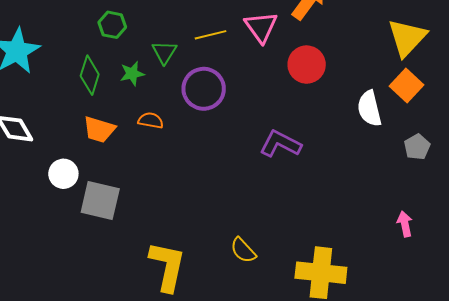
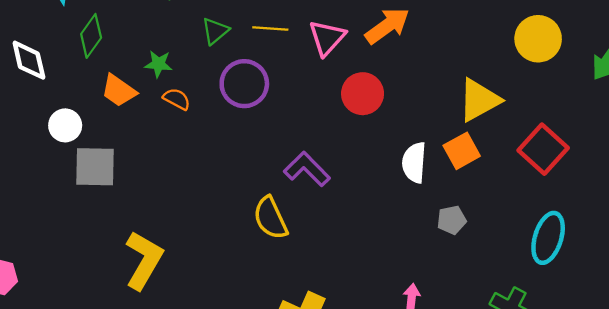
green star: (132, 74) -> (158, 64), moved
green diamond: (90, 75) -> (91, 36), moved
gray square: (100, 201) -> (95, 167), turned -30
yellow semicircle: (243, 250) -> (270, 218), moved, size x1.4

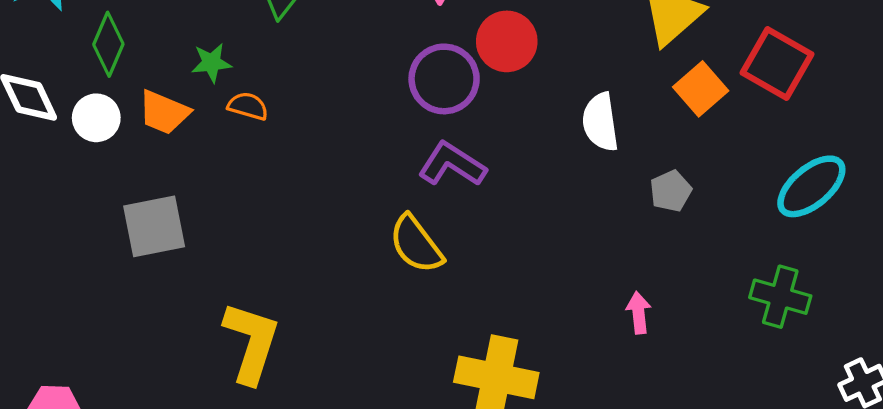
purple circle: (244, 84) -> (444, 79), moved
white circle: (65, 125) -> (96, 118), moved
orange square: (462, 151) -> (701, 89), moved
cyan ellipse: (548, 238) -> (811, 186), turned 45

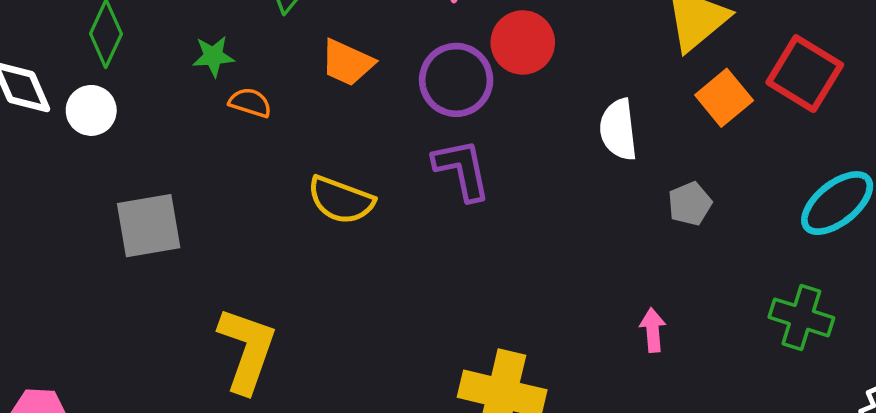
orange trapezoid: (164, 112) -> (347, 63), moved
purple L-shape: (452, 164) -> (462, 169), turned 44
yellow semicircle: (416, 244) -> (341, 200), moved, turned -34

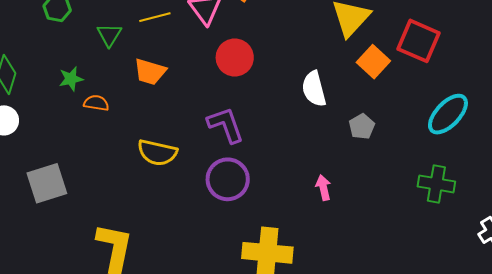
red circle: (523, 42) -> (235, 58), moved
purple circle: (456, 80) -> (228, 179), moved
pink arrow: (653, 330) -> (323, 188), moved

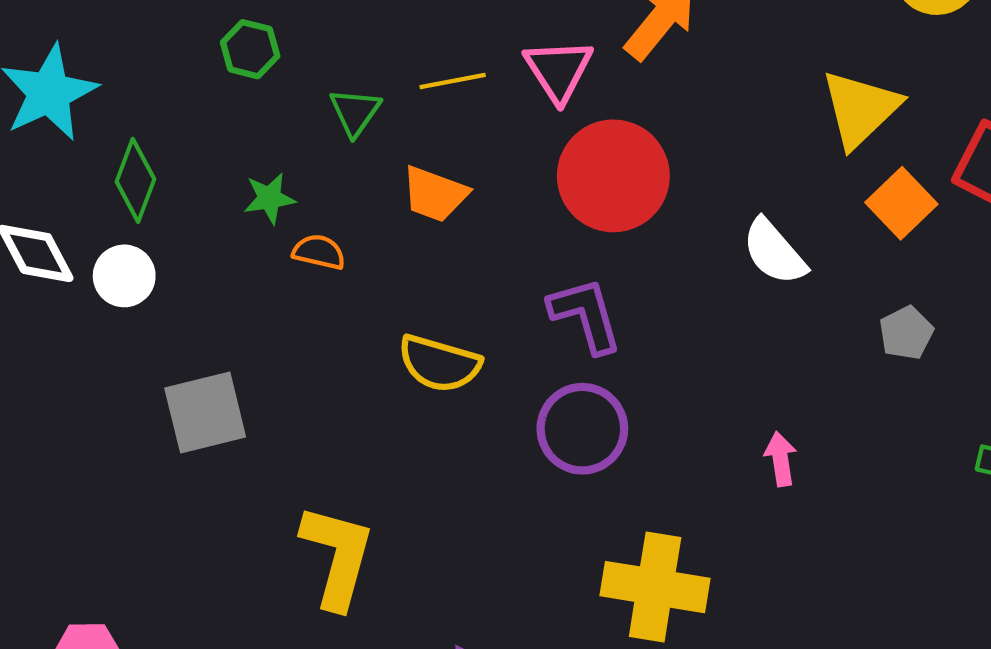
red circle: (235, 58) -> (613, 176), size x1.4
white semicircle: (314, 89) -> (774, 252), turned -30
gray pentagon: (362, 126) -> (906, 333), moved

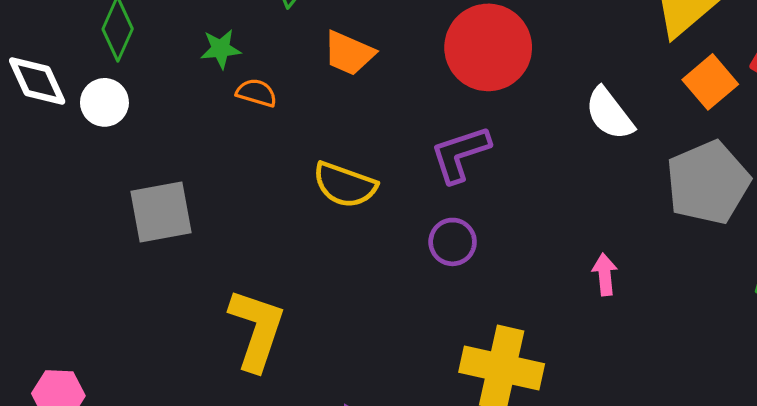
purple L-shape: (586, 315) -> (460, 154), turned -96
gray pentagon: (906, 333) -> (708, 183), size x2.0
purple circle: (582, 429) -> (453, 242), size x0.7

